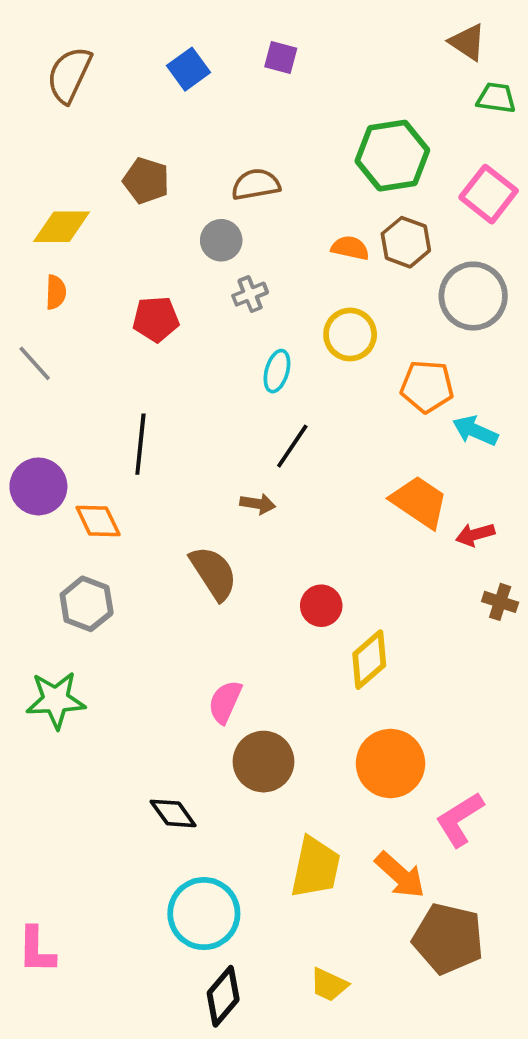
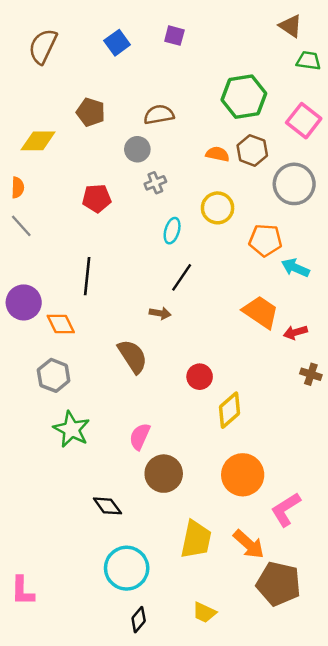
orange semicircle: (56, 292) -> (18, 188), moved
green star: (56, 700) -> (72, 429), moved, turned 30
black diamond: (223, 996) -> (139, 620), size x0.7

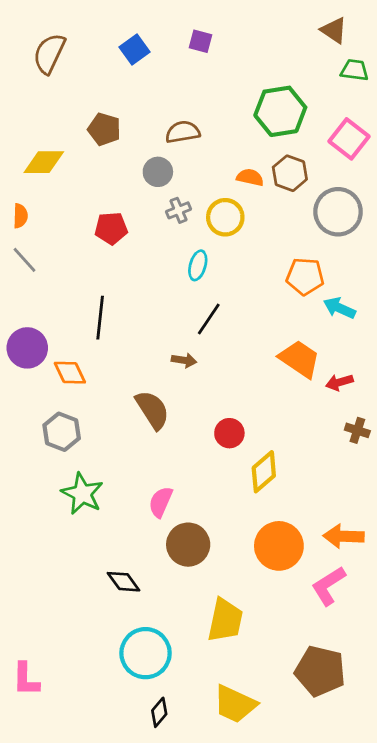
yellow circle: (218, 208) -> (225, 217), moved
orange arrow: (249, 544) -> (344, 536), moved, turned 140
yellow trapezoid: (204, 612) -> (235, 704), size x1.6

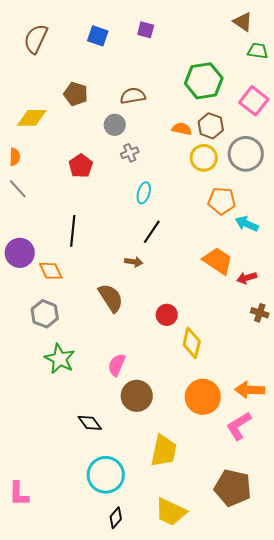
blue square: (135, 49) -> (98, 36), turned -35
yellow circle: (225, 217) -> (204, 158), moved
red pentagon: (111, 228) -> (81, 166), turned -30
yellow diamond: (264, 472) -> (192, 343), turned -36

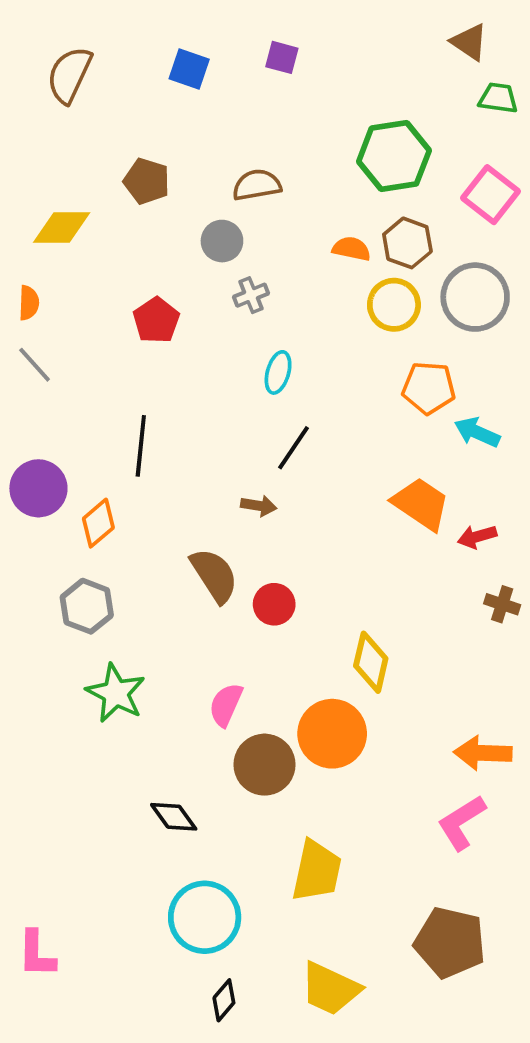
orange diamond: (51, 271) -> (98, 523), turned 75
red circle: (167, 315) -> (274, 604), moved
orange circle: (203, 397) -> (332, 734), moved

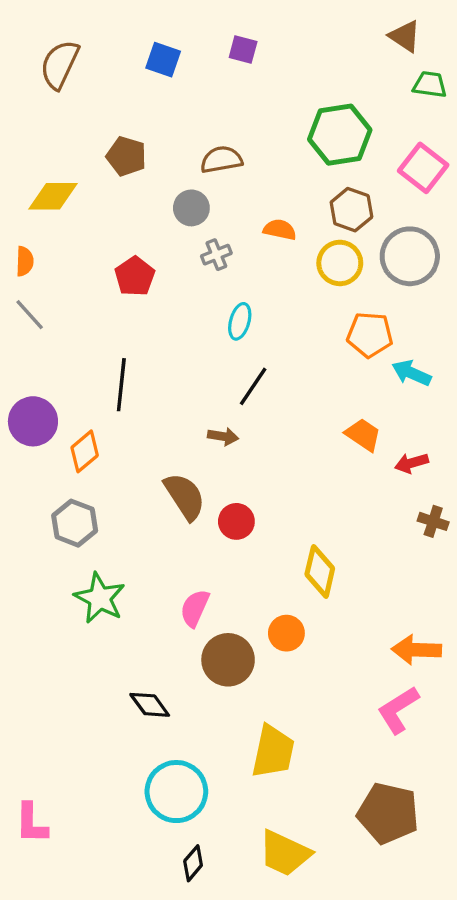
orange semicircle: (351, 249) -> (280, 230), moved
orange trapezoid: (421, 504) -> (363, 435), size x0.7
orange circle: (332, 734) -> (286, 633), size x0.6

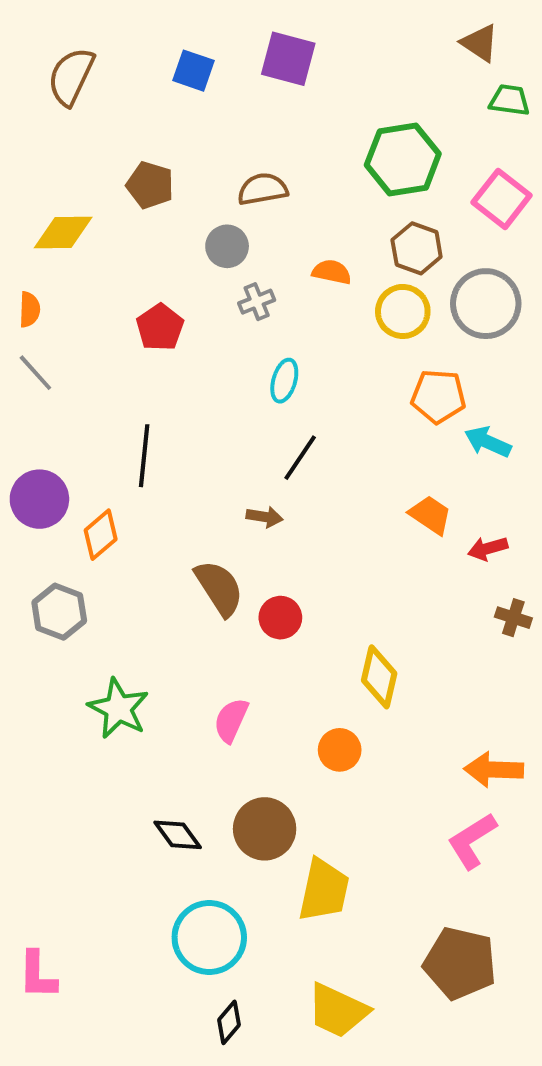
purple square: (243, 50) -> (288, 59), size x1.6
gray hexagon: (75, 523) -> (59, 612), moved
brown circle: (228, 660) -> (265, 829), moved

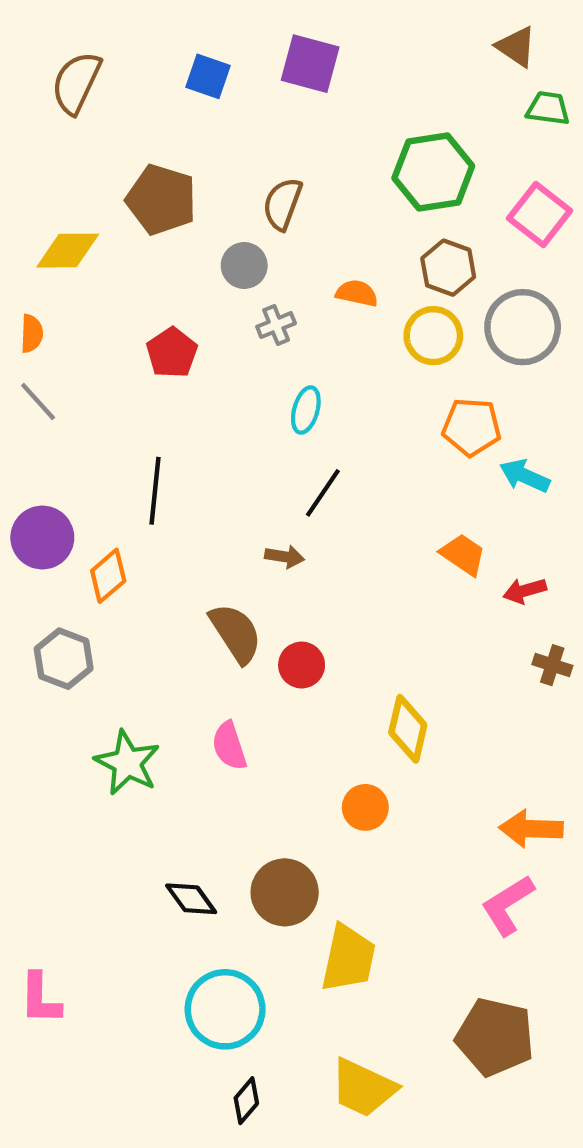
brown pentagon: (150, 185) -> (161, 200), size x1.4
brown semicircle: (263, 189) -> (282, 204), turned -60
pink semicircle: (231, 720) -> (229, 746), moved, turned -42
pink L-shape: (37, 975) -> (40, 999), moved

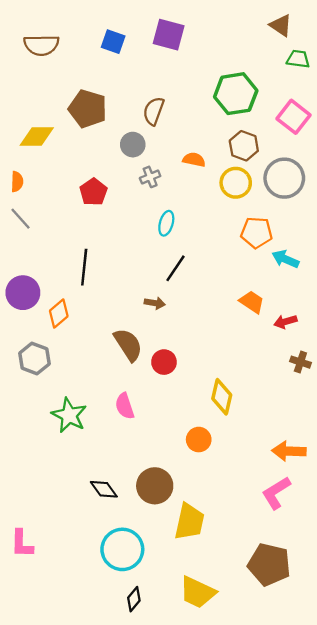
brown semicircle: (76, 83) -> (41, 45), turned -116

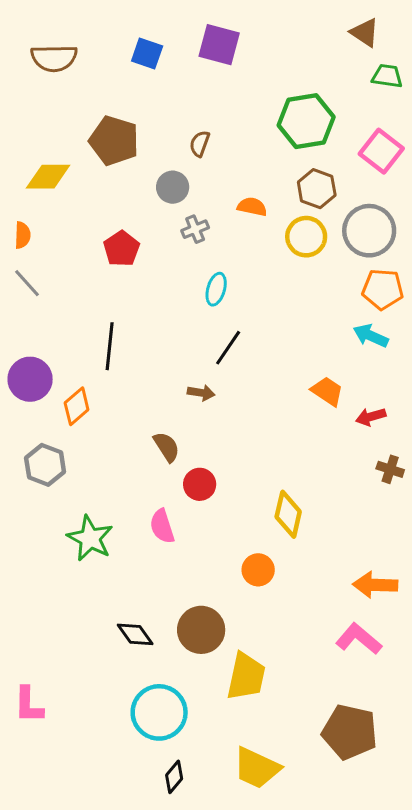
brown semicircle: (154, 111) -> (200, 144), size x0.7
orange pentagon: (257, 232) -> (383, 289), moved
brown semicircle: (128, 345) -> (167, 447), size x0.7
red circle: (164, 362) -> (200, 484), moved
pink L-shape: (276, 493) -> (359, 639), turned 72

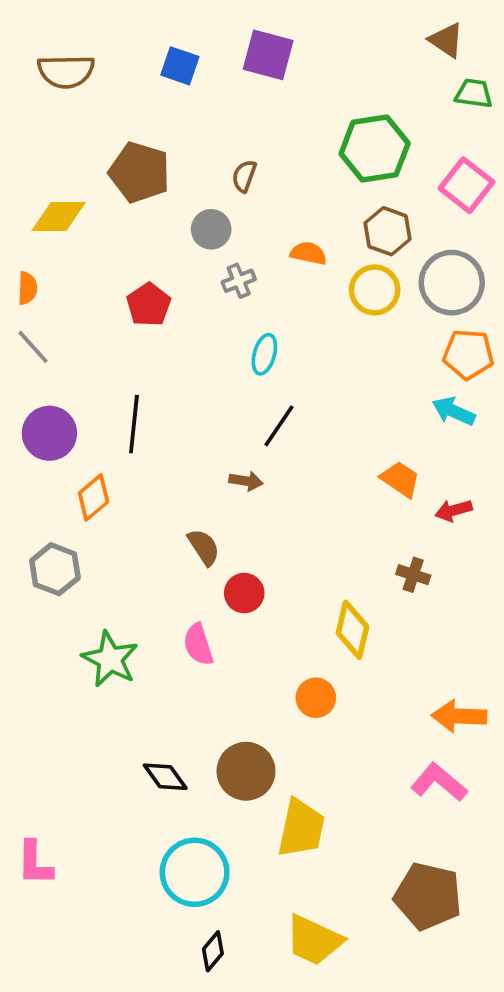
purple circle: (30, 379) -> (49, 433), moved
brown cross: (390, 469) -> (413, 575), moved

